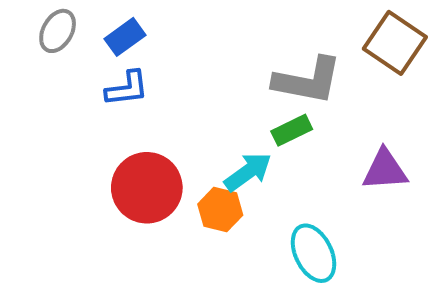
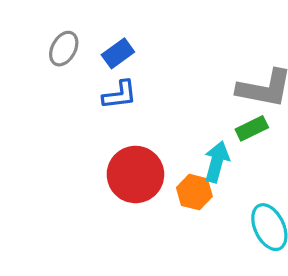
cyan arrow: (248, 172) -> (217, 162), turned -39

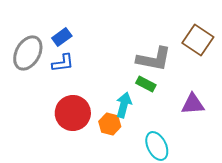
gray ellipse: (64, 49) -> (28, 53), moved, size x1.6
green rectangle: (252, 128) -> (146, 84), turned 54

